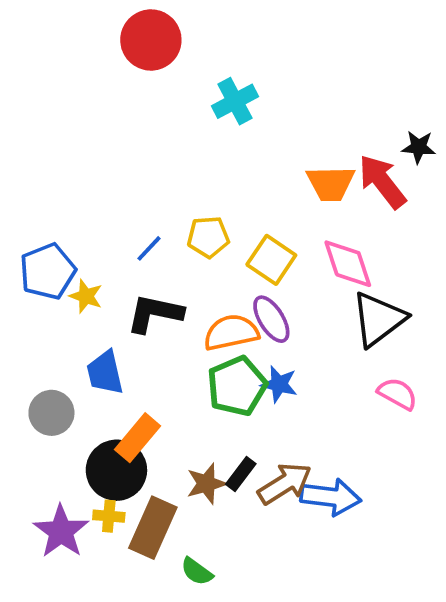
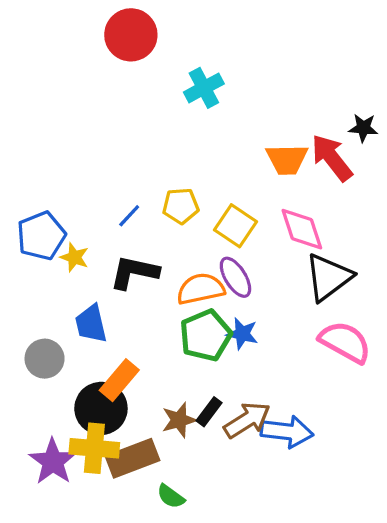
pink semicircle: (398, 394) -> (345, 342), size x1.5
yellow cross: (109, 516) -> (94, 448), size x1.8
brown rectangle: (153, 528) -> (133, 458), turned 45

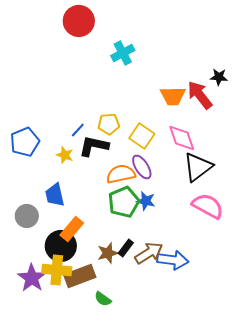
yellow star: (74, 257) -> (65, 155), moved
black L-shape: (134, 272) -> (94, 146), moved

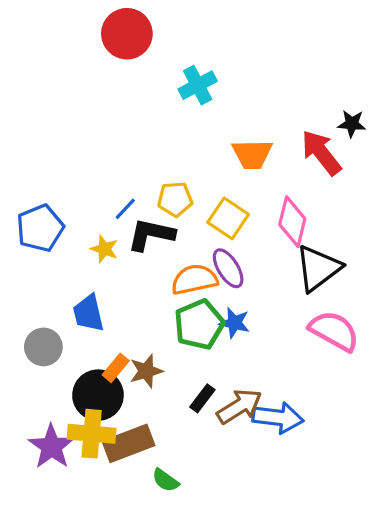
orange trapezoid: (173, 96) -> (252, 154), moved
pink diamond: (182, 138) -> (292, 222), turned 32
orange rectangle: (72, 229) -> (116, 368), size x0.7
brown star: (108, 253) -> (146, 371), moved

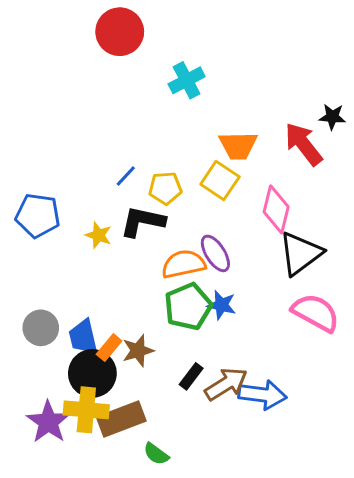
blue line: (125, 209) -> (126, 176), moved
yellow square: (228, 218) -> (220, 181), moved
blue pentagon: (40, 228) -> (38, 215), turned 30
blue trapezoid: (88, 313) -> (83, 337), moved

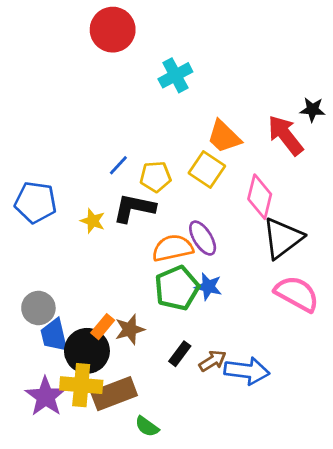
orange trapezoid: (238, 146) -> (224, 137), turned 45
blue trapezoid: (83, 337) -> (54, 335), moved
brown arrow: (226, 384) -> (213, 361), size x0.7

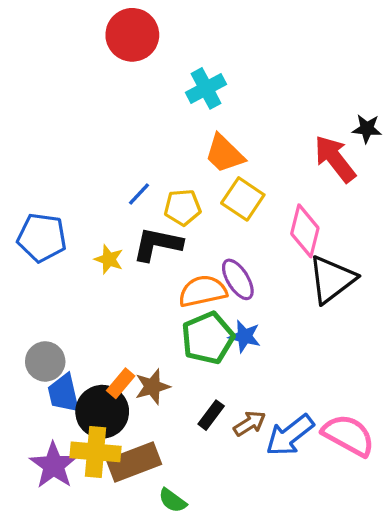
orange trapezoid: (224, 137) -> (224, 154), moved
pink semicircle: (297, 294) -> (348, 435), moved
blue arrow: (247, 371) -> (290, 435), turned 135

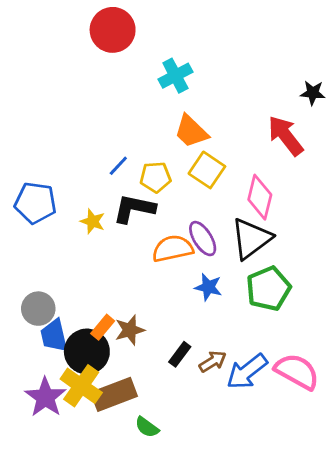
black star: (367, 129) -> (313, 93), moved
black triangle: (332, 279) -> (251, 239), moved
green pentagon: (208, 338) -> (268, 289), moved
yellow cross: (95, 452) -> (81, 386), turned 30

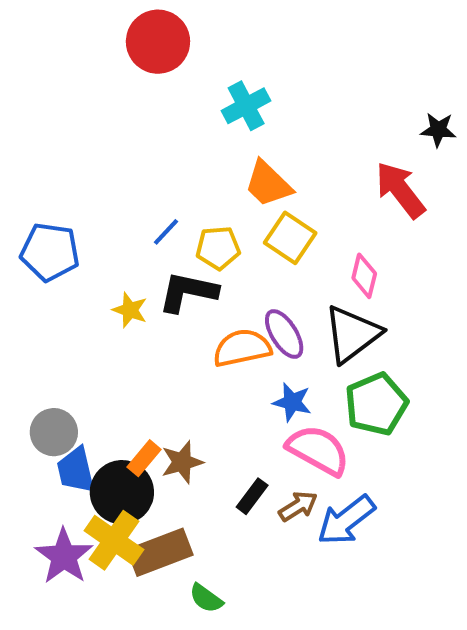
pink diamond: (260, 197) -> (364, 276), size x0.7
blue pentagon: (35, 203) -> (50, 252), moved
pink semicircle: (297, 371) -> (318, 450), moved

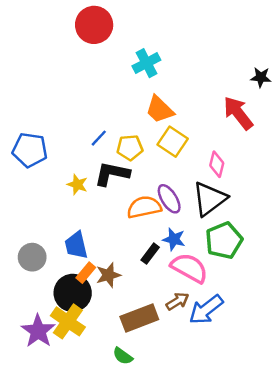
blue trapezoid: (76, 470) -> (76, 245), moved
black rectangle: (252, 496) -> (150, 254), moved
brown rectangle: (160, 552) -> (139, 318), moved

